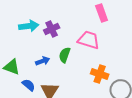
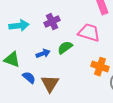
cyan arrow: (29, 26) -> (19, 26), moved
green semicircle: (65, 55) -> (65, 48), turned 35

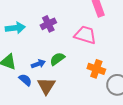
green semicircle: (65, 48) -> (57, 59), moved
blue arrow: (43, 54) -> (38, 64), moved

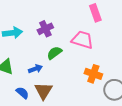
green semicircle: (57, 59) -> (54, 53), moved
blue semicircle: (25, 80) -> (22, 93), moved

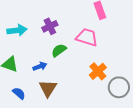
orange cross: (93, 74) -> (98, 71), turned 30
blue semicircle: (22, 93) -> (19, 93), moved

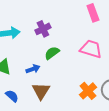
pink trapezoid: (87, 37) -> (91, 49), moved
orange cross: (98, 71) -> (88, 91), moved

